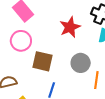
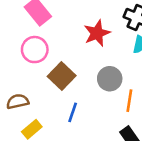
brown square: (43, 61) -> (62, 76), turned 30

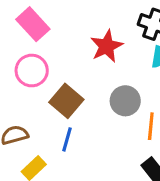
blue line: (73, 112) -> (67, 139), moved

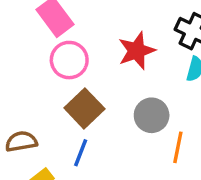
pink circle: (32, 71) -> (69, 60), moved

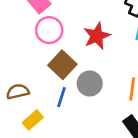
red star: (137, 51) -> (97, 36), moved
gray circle: (152, 115) -> (90, 84), moved

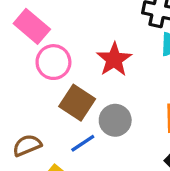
blue line: (61, 97) -> (83, 143), turned 48

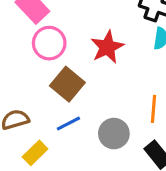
gray circle: (115, 120) -> (114, 134), moved

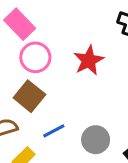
brown square: (67, 84) -> (29, 96), moved

